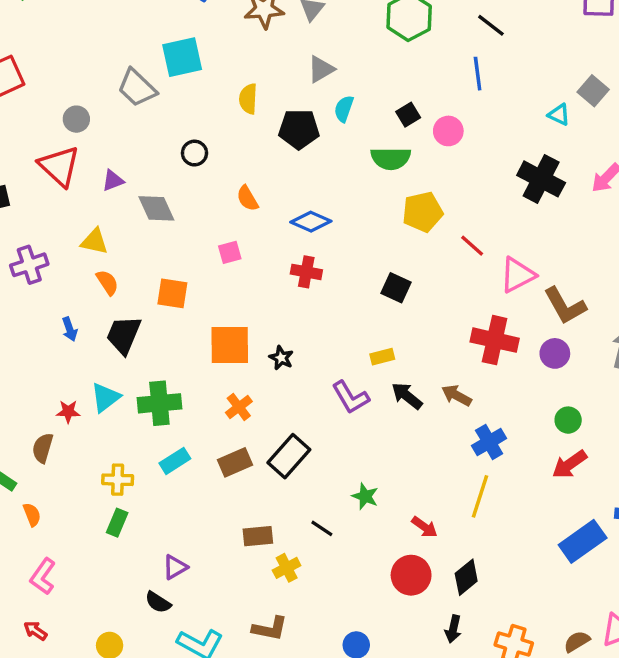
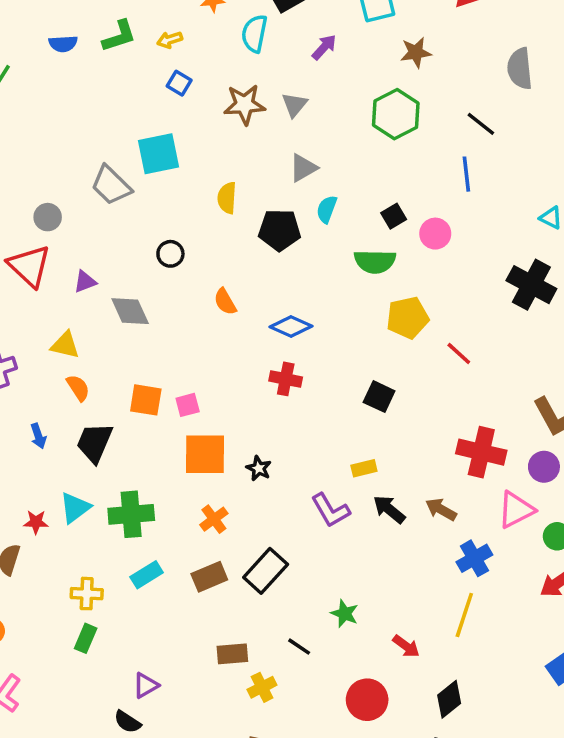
pink square: (230, 252) -> (188, 405), moved
pink triangle: (518, 275) -> (516, 510), moved
red circle: (411, 575) -> (367, 700), moved

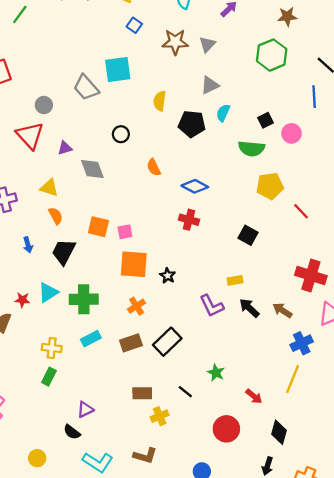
black diamond: (449, 699) -> (279, 432), turned -40

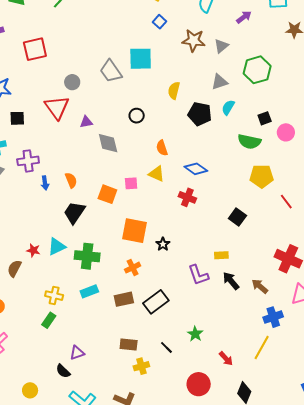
green hexagon: (272, 55) -> (257, 70), moved
yellow triangle: (49, 188) -> (157, 174), moved
pink square: (125, 232) -> (131, 183), moved
blue arrow: (28, 245) -> (45, 183), moved

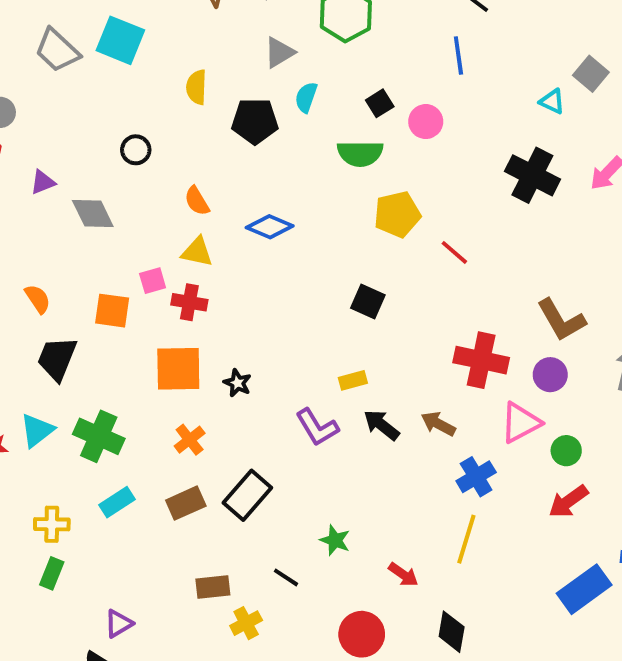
cyan square: (141, 59) -> (120, 40), turned 35
gray trapezoid: (111, 71) -> (57, 50), moved
red cross: (187, 197) -> (189, 302), moved
green cross: (87, 256) -> (99, 436), turned 30

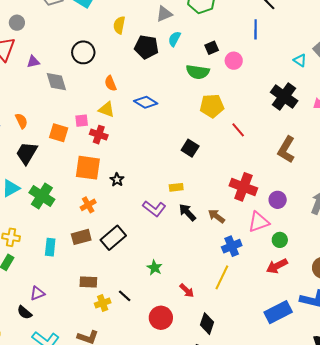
black circle: (136, 150) -> (83, 52), size x1.5
brown L-shape: (561, 320) -> (286, 150), moved, turned 52
purple L-shape: (317, 427) -> (154, 208), turned -30
cyan rectangle: (117, 502) -> (50, 247), moved, turned -60
black line: (286, 577) -> (125, 296), moved

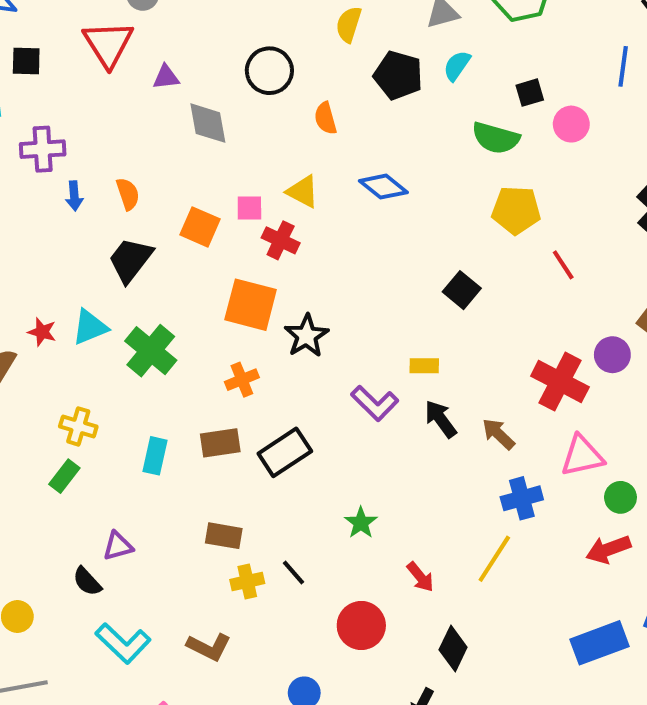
orange semicircle: (110, 83) -> (326, 118), moved
black star: (117, 180) -> (307, 336), size x1.5
purple circle: (278, 200) -> (612, 355), moved

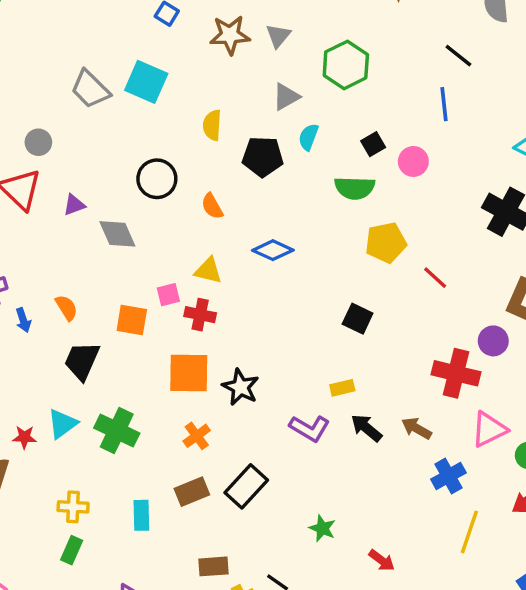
yellow line: (494, 559) -> (469, 532), moved

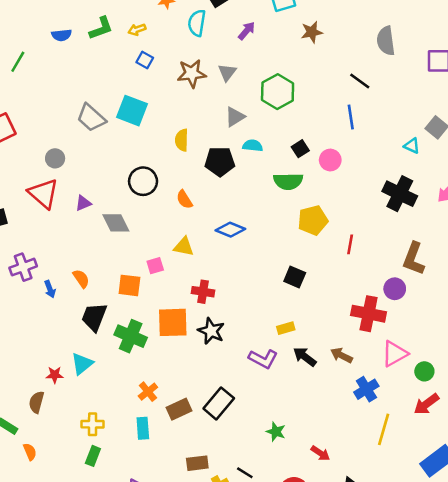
cyan semicircle: (308, 137) -> (253, 146), turned 78
red line: (435, 278) -> (350, 244), turned 60
red cross: (200, 315) -> (203, 292), moved
green cross: (117, 431) -> (131, 336), moved
orange cross: (197, 436) -> (148, 392), moved

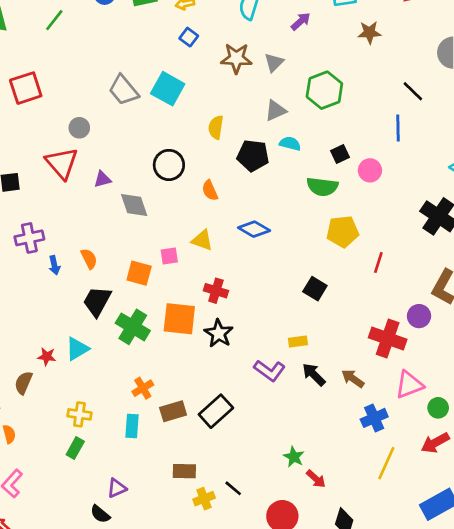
green star: (276, 432) -> (294, 457), moved

